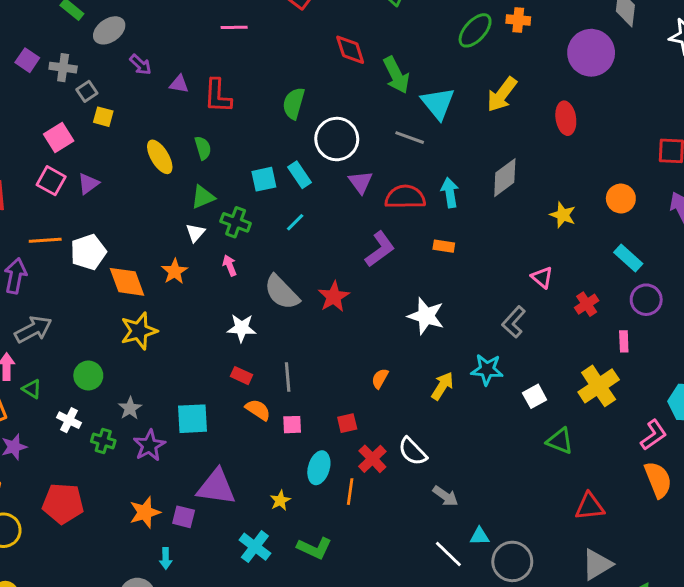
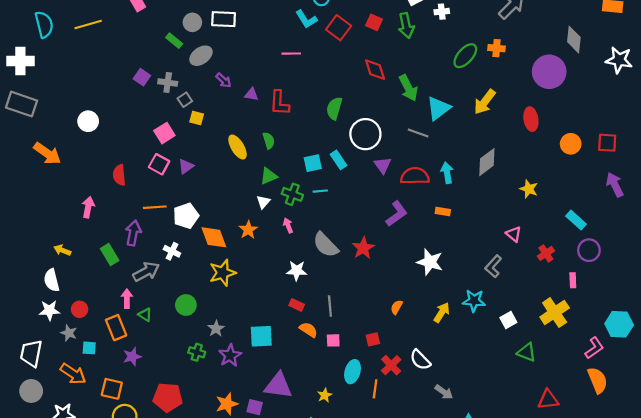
cyan triangle: (438, 103) -> (438, 108), turned 32
orange circle: (621, 199) -> (571, 144), moved
cyan line: (295, 222) -> (320, 191), moved, turned 40
white cross: (69, 420) -> (172, 251), moved

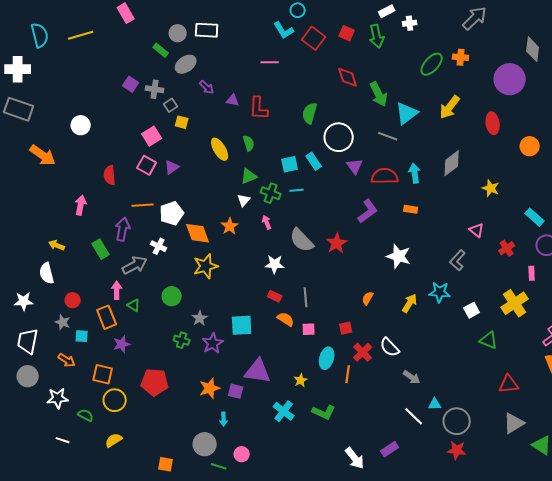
white star: (49, 310) -> (24, 301), moved
orange arrow: (73, 374) -> (67, 360), size x0.7

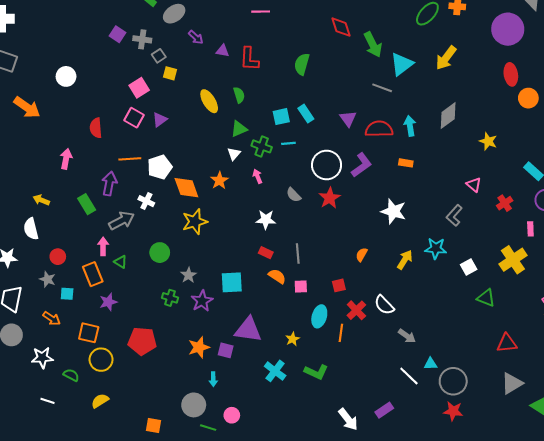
red ellipse: (493, 123) -> (511, 74), moved
white circle: (339, 137) -> (327, 165), moved
gray semicircle: (302, 240) -> (294, 195), size x0.6

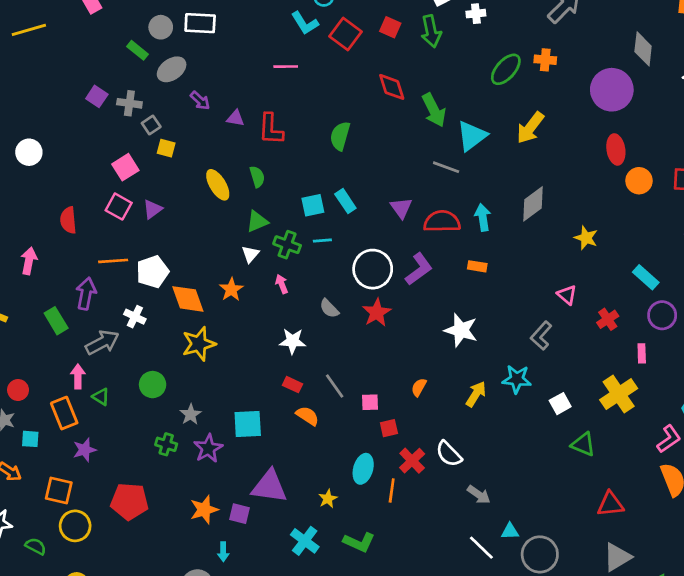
gray line: (298, 254) -> (335, 386), turned -30
pink square: (301, 287) -> (370, 402), moved

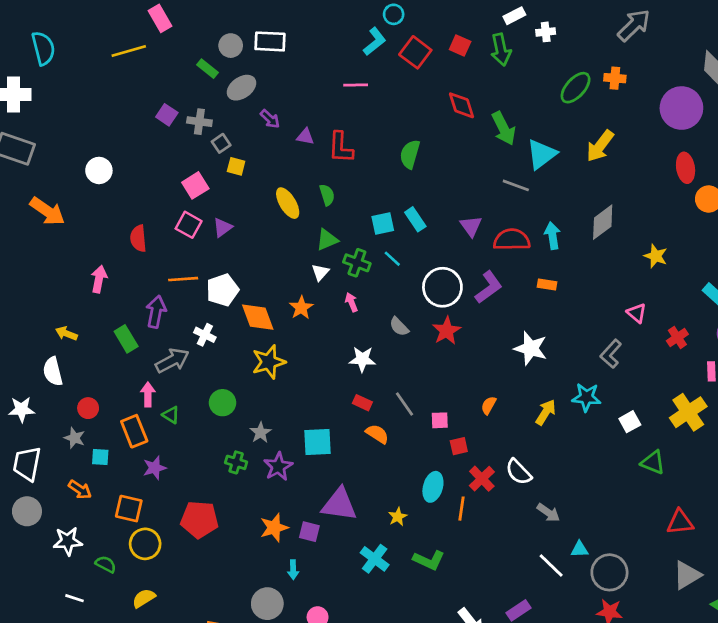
cyan L-shape: (305, 23) -> (375, 41), turned -96
yellow line: (29, 30) -> (129, 51), moved
cyan line: (322, 241) -> (392, 259), turned 48

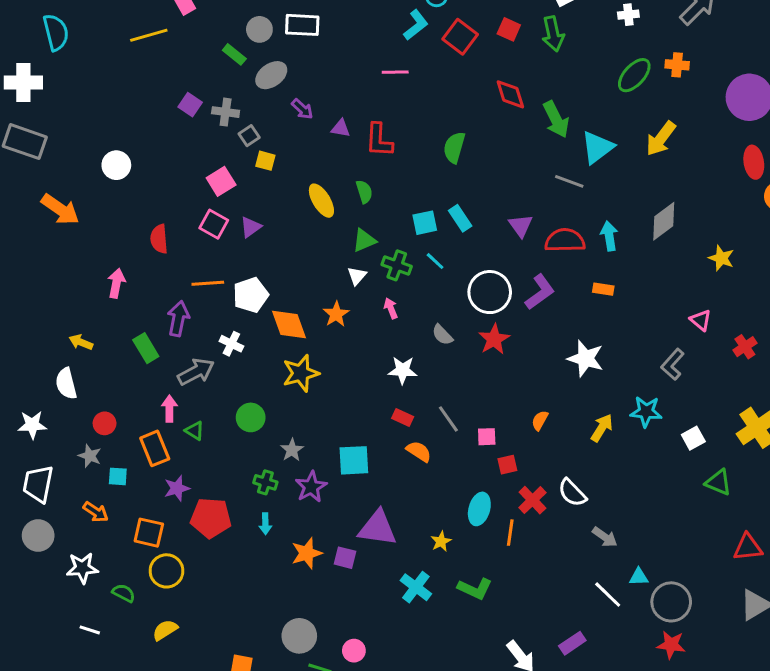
white cross: (546, 32) -> (628, 15), moved
red pentagon: (199, 519) -> (211, 518), moved
cyan arrow: (293, 570) -> (265, 524), moved

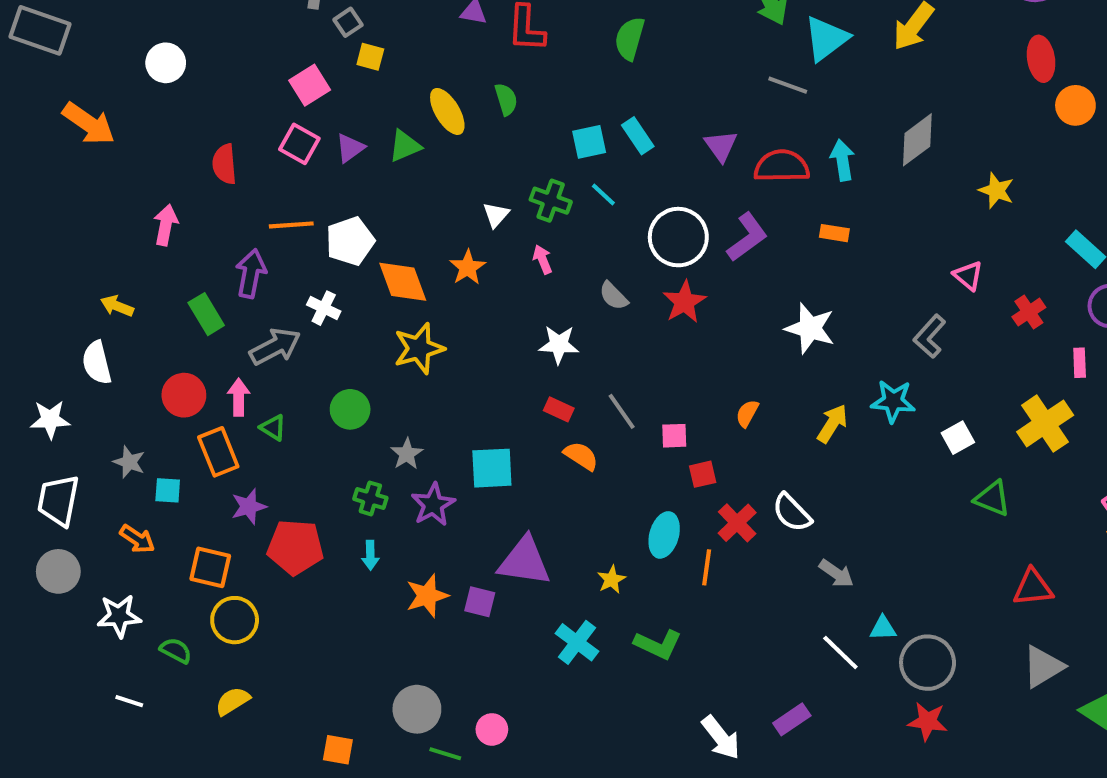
green triangle: (364, 240) -> (405, 146), moved
red circle: (105, 423) -> (184, 395), moved, size x1.4

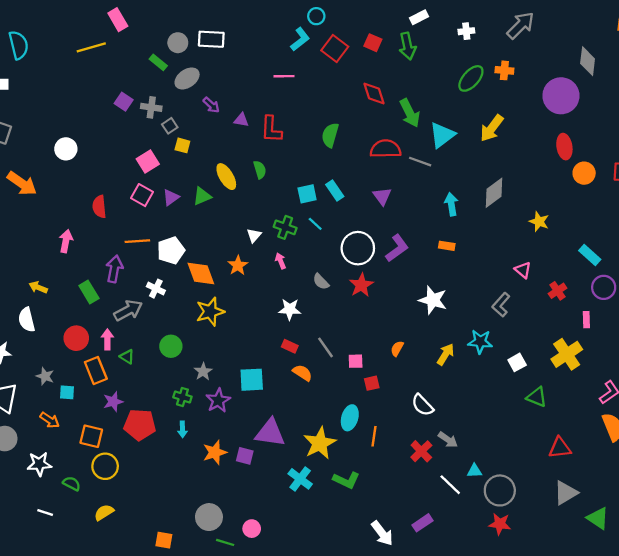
red semicircle: (782, 166) -> (386, 149), moved
red cross: (737, 523) -> (421, 451), moved
yellow star: (611, 580) -> (320, 443), size x2.0

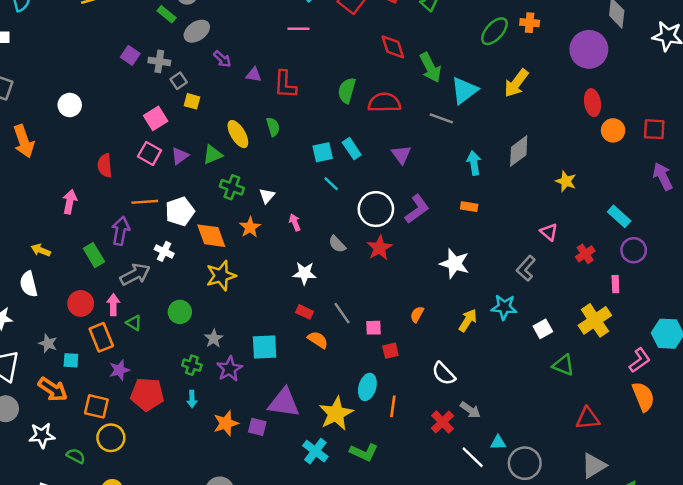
red semicircle: (386, 149) -> (384, 103), moved
orange arrow: (22, 184) -> (24, 141), turned 36
green cross: (285, 227) -> (232, 187), moved
orange arrow: (50, 420) -> (53, 389), size x1.4

